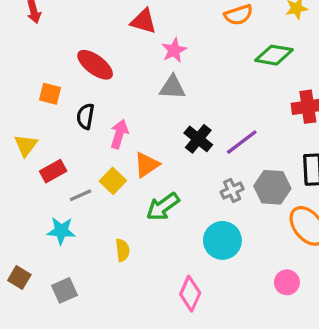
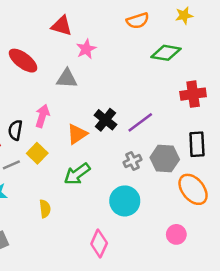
gray triangle: (172, 87) -> (67, 79), moved
black semicircle: (85, 116) -> (15, 130), moved
orange triangle: (147, 165) -> (77, 134), moved

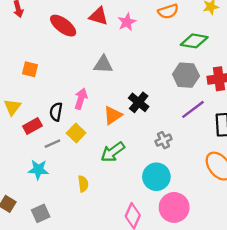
pink star: (86, 49) -> (127, 22), moved
red ellipse: (23, 61) -> (63, 26), moved
purple line: (140, 122) -> (193, 109), moved
gray hexagon: (165, 158) -> (186, 75), moved
pink circle: (176, 234) -> (174, 207), moved, size x1.6

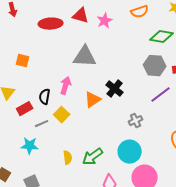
red ellipse: (63, 26) -> (51, 24), turned -40
gray triangle: (103, 65) -> (85, 57), size x1.4
green arrow: (113, 152) -> (93, 157), moved

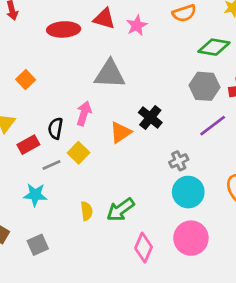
orange square: (23, 61) -> (26, 80), turned 32
cyan circle: (130, 152) -> (188, 192), moved

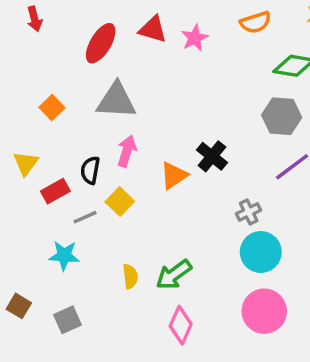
red ellipse: (64, 29) -> (101, 43), turned -56
gray triangle: (110, 74) -> (116, 101), moved
pink diamond: (144, 248) -> (181, 325), moved

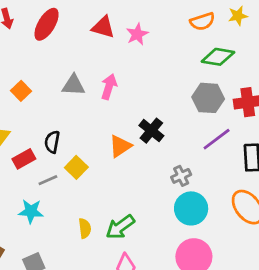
orange semicircle: (256, 22) -> (202, 21), moved
red ellipse: (101, 43) -> (47, 24), moved
gray triangle: (116, 101) -> (73, 85), size x0.7
pink arrow: (127, 151) -> (109, 87), moved

